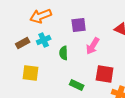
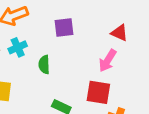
pink arrow: (93, 46) -> (108, 61), moved

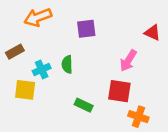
red triangle: (119, 33) -> (152, 33), moved
cyan cross: (18, 47) -> (42, 70), moved

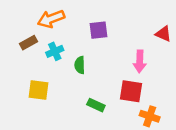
brown rectangle: (15, 52) -> (29, 43), moved
pink arrow: (128, 61) -> (140, 61), turned -30
cyan cross: (42, 70) -> (55, 51), moved

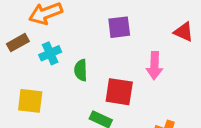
purple square: (98, 30) -> (119, 27), moved
red square: (131, 91) -> (119, 92), moved

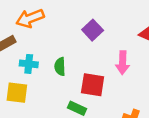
purple square: (119, 27) -> (93, 30), turned -36
cyan cross: (50, 53) -> (29, 64), moved, turned 30

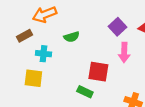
purple square: (93, 30) -> (117, 27), moved
green semicircle: (60, 67) -> (72, 37), moved, turned -104

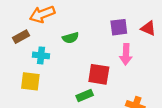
purple square: (117, 27) -> (119, 27), turned 36
green rectangle: (85, 92) -> (85, 96), turned -48

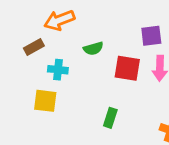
red square: (99, 74) -> (127, 68), moved
green rectangle: (85, 96) -> (110, 118), turned -49

